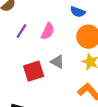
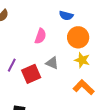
purple line: (21, 31) -> (12, 65), moved

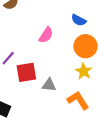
gray triangle: (52, 63) -> (49, 85), moved, turned -32

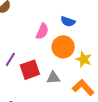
blue semicircle: (79, 20) -> (68, 21), moved
orange circle: (85, 46) -> (63, 47), moved

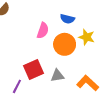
purple line: (10, 59) -> (17, 86), moved
yellow star: (84, 59) -> (87, 37), moved

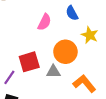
blue semicircle: (67, 19) -> (72, 13), turned 40
orange circle: (65, 44) -> (65, 52), moved

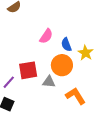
blue semicircle: (72, 13) -> (66, 45), moved

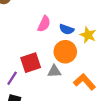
blue semicircle: (66, 45) -> (67, 29), turned -40

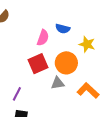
blue semicircle: (67, 29) -> (63, 29), moved
red square: (31, 63) -> (38, 64), moved

